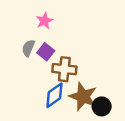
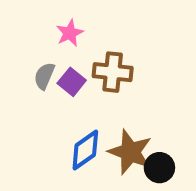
brown cross: (64, 69) -> (113, 72), moved

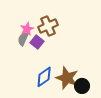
pink star: (70, 33) -> (27, 29), moved
brown cross: (113, 72) -> (48, 26), moved, turned -30

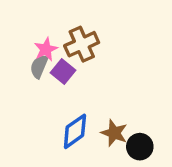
brown star: (67, 78) -> (114, 133), size x0.7

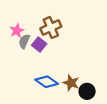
pink star: (46, 49) -> (17, 31), moved
blue diamond: (75, 131) -> (47, 82), turned 70

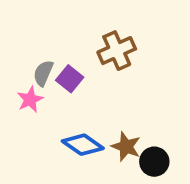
brown cross: (51, 27) -> (117, 51), moved
pink star: (17, 31) -> (30, 99), moved

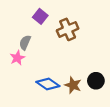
purple square: (70, 79) -> (40, 16), moved
black circle: (154, 162) -> (96, 81), moved

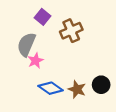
gray semicircle: (25, 43) -> (26, 44), size x1.5
pink star: (17, 58) -> (36, 61), moved

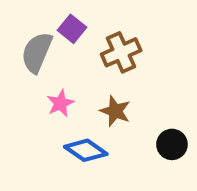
gray semicircle: (26, 44) -> (37, 52), moved
brown star: (77, 89) -> (115, 111), moved

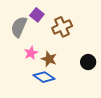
brown star: (115, 111) -> (49, 59), moved
black circle: (172, 144) -> (88, 62), moved

